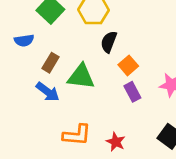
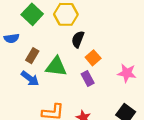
purple rectangle: (132, 92) -> (88, 79), moved

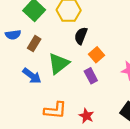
brown rectangle: (32, 56) -> (34, 44), moved
green triangle: (56, 67) -> (59, 64), turned -45

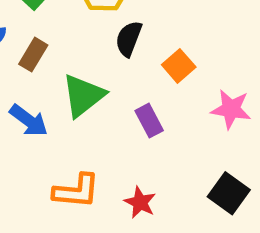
orange square: (96, 55) -> (179, 66), moved

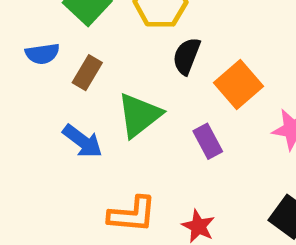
orange square: (179, 66) -> (238, 84), size x1.4

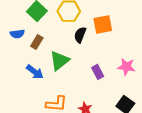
orange square: (238, 84) -> (103, 25), moved, turned 30
purple rectangle: (208, 141) -> (98, 72), moved

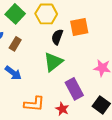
green triangle: (59, 61) -> (53, 62), moved
purple rectangle: (98, 72) -> (74, 89), moved, size x1.5

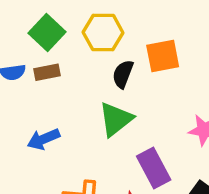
brown rectangle: (15, 44) -> (47, 72), moved, turned 48
blue arrow: (13, 73) -> (43, 139), turned 120

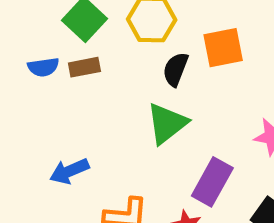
blue arrow: (43, 139) -> (69, 171), moved
purple rectangle: (154, 168) -> (212, 182), turned 57

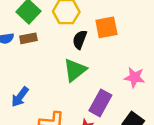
blue arrow: (69, 171) -> (20, 97), turned -30

